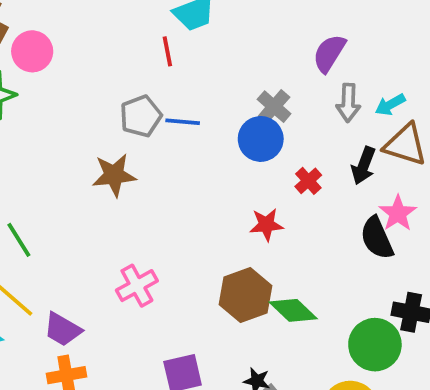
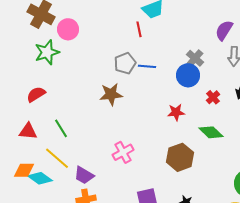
red star: (266, 225) -> (176, 112), moved
green diamond: (293, 310) -> (211, 132), moved

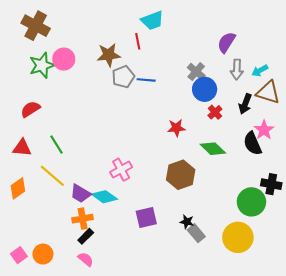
pink circle: (68, 29) -> (64, 59), moved
blue circle: (188, 75) -> (205, 89), moved
brown star: (111, 94) -> (109, 55), moved
orange diamond: (24, 170) -> (18, 188), turned -35
cyan diamond: (40, 178) -> (104, 197), moved

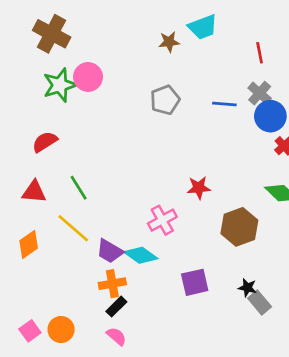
red line: (138, 41) -> (260, 53), moved
brown star: (109, 55) -> (169, 42), moved, size x0.7
blue line: (146, 80) -> (224, 104), moved
red star: (176, 128) -> (199, 188), moved

